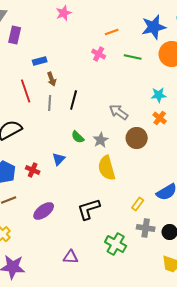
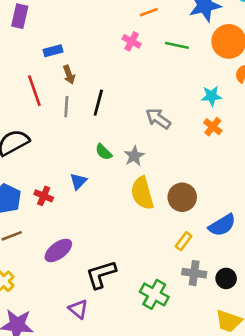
brown circle: (137, 138) -> (182, 197), moved
black L-shape: (89, 209) -> (101, 274), moved
purple triangle: (71, 257) -> (78, 309), moved, turned 35

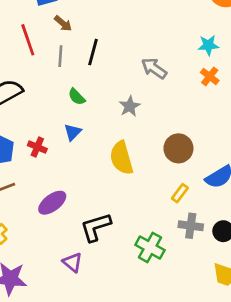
brown arrow: (69, 75) -> (63, 24), turned -30
green semicircle: (104, 152) -> (77, 97), moved
yellow semicircle: (142, 193) -> (121, 158), moved

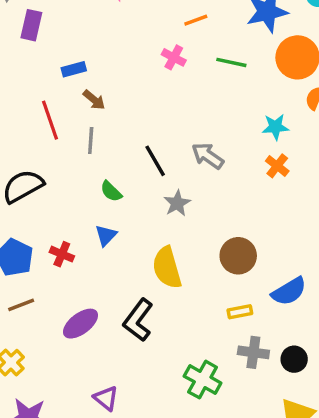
black line: (93, 52) -> (155, 161), moved, turned -45
yellow rectangle: (180, 193) -> (240, 312), turned 42
black L-shape: (96, 227) -> (138, 320), moved, turned -36

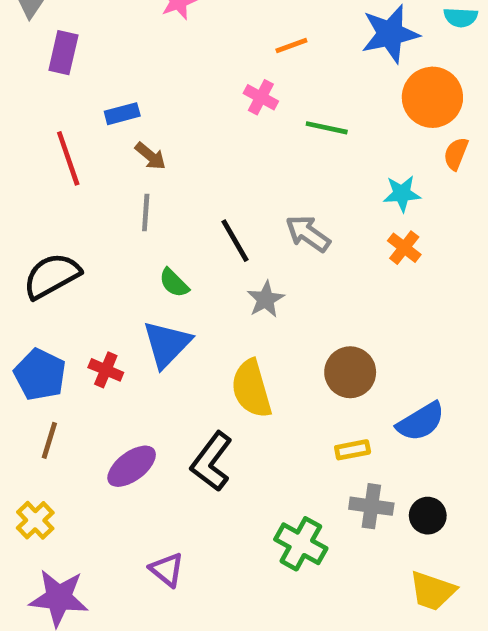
green line: (231, 62) -> (327, 128), moved
red line: (50, 120) -> (68, 158), moved
blue triangle: (106, 235) -> (167, 344), size x1.6
brown line: (21, 305) -> (49, 440), turned -52

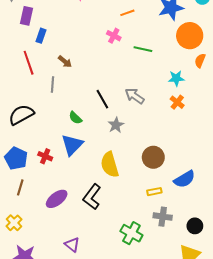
blue rectangle: (122, 114) -> (41, 36), moved, turned -56
gray line: (146, 212) -> (52, 85), moved
black circle: (428, 516) -> (195, 226), moved

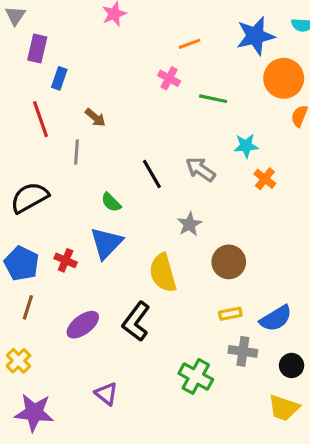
cyan star: (176, 78) -> (246, 146), moved
gray star: (116, 125) -> (190, 224), moved
blue semicircle: (184, 179) -> (276, 318), moved

